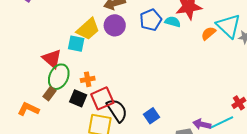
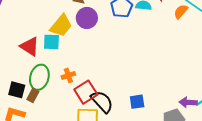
red triangle: (52, 59) -> (30, 46), moved
black square: (78, 98) -> (17, 90), moved
blue square: (152, 116) -> (137, 102), turned 35

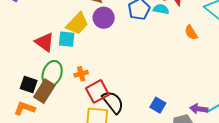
orange semicircle: (181, 12) -> (191, 33), moved, turned -77
brown rectangle: (33, 95) -> (44, 91), size x1.6
blue square: (137, 102) -> (158, 105), moved, turned 35

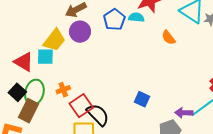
black square: (29, 84) -> (17, 92), moved, turned 30
blue square: (158, 105) -> (142, 99), moved

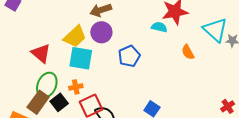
blue pentagon: (114, 20) -> (129, 56), moved
cyan square: (45, 57) -> (81, 58), moved, size x1.4
black square: (17, 92) -> (59, 102), moved

